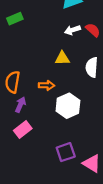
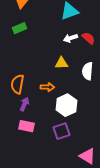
pink rectangle: (23, 129) -> (26, 126), turned 49
purple square: (66, 152) -> (61, 131), moved

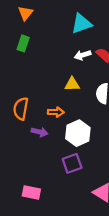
green rectangle: (19, 28) -> (23, 43), turned -48
purple arrow: (24, 104) -> (39, 132), moved, turned 80
pink rectangle: (26, 126) -> (31, 193), moved

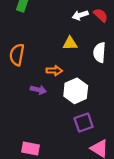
orange semicircle: (21, 109) -> (17, 55), moved
purple square: (72, 163) -> (84, 123), moved

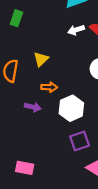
yellow triangle: (70, 43) -> (41, 59), moved, turned -42

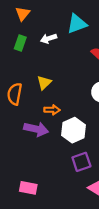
white arrow: (76, 30) -> (49, 38), moved
purple arrow: (33, 107) -> (36, 129), size x1.5

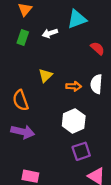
orange semicircle: (15, 94) -> (21, 100), moved, turned -30
orange arrow: (52, 110) -> (74, 86), moved
purple arrow: (36, 129) -> (23, 132), moved

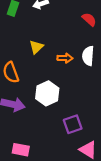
white hexagon: (74, 121) -> (47, 93), moved

